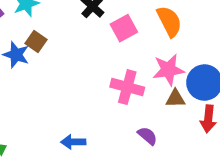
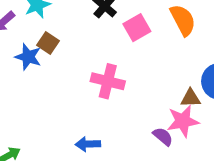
pink star: (168, 70) -> (183, 121), moved
pink cross: (127, 87) -> (108, 81), moved

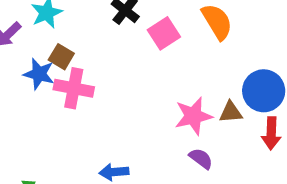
pink cross: (108, 81) -> (74, 88), moved
pink star: (183, 121) -> (193, 116), moved

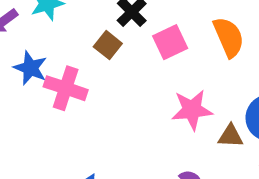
brown square: (61, 57) -> (108, 45), moved
pink star: (193, 116) -> (192, 110), moved

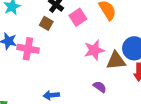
brown triangle: (231, 136) -> (116, 61), size x1.5

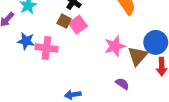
pink square: (78, 17) -> (78, 25), moved
brown triangle: (116, 61) -> (138, 56), turned -40

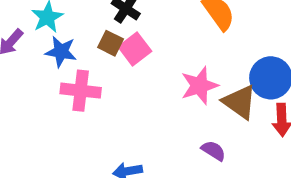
blue star: (26, 41) -> (61, 52), moved
brown triangle: (138, 56) -> (240, 102), turned -35

